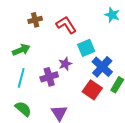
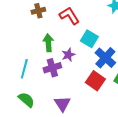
cyan square: (86, 48) -> (89, 39), turned -36
green arrow: (21, 50) -> (48, 43), moved, turned -72

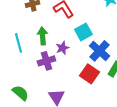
cyan square: (89, 39) -> (83, 32), turned 30
cyan line: (24, 69) -> (18, 43), moved, turned -30

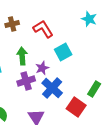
blue cross: (99, 51) -> (52, 88), moved
red square: (89, 74) -> (76, 107), moved

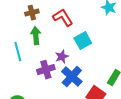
green arrow: (22, 56) -> (36, 36), moved

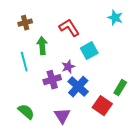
brown cross: (32, 13) -> (25, 23), moved

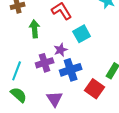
cyan line: (24, 62) -> (17, 71), moved, turned 36
blue cross: (78, 87) -> (71, 70), turned 30

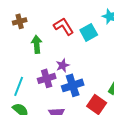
cyan square: (82, 34) -> (89, 32), moved

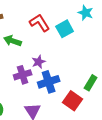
green arrow: (37, 44) -> (13, 41), turned -66

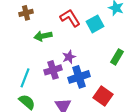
green arrow: (13, 41) -> (43, 36), turned -30
green rectangle: (91, 83) -> (117, 57), moved

